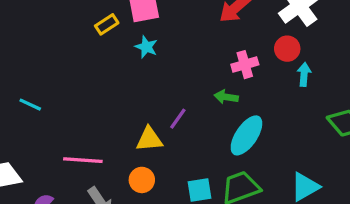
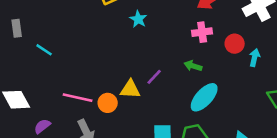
red circle: (287, 49) -> (235, 44), moved
pink cross: (245, 65) -> (202, 32), moved
orange circle: (142, 180) -> (108, 103), moved

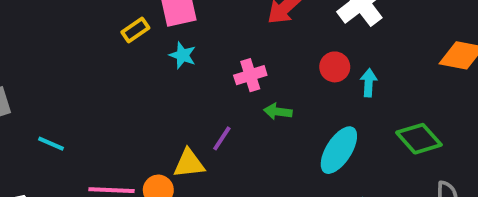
pink cross: (202, 32) -> (250, 75), moved
cyan line: (44, 50) -> (51, 144), moved
cyan ellipse: (204, 97) -> (339, 150), moved

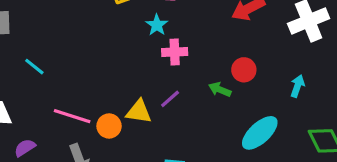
red circle: (335, 67) -> (244, 70), moved
pink cross: (250, 75) -> (175, 52), moved

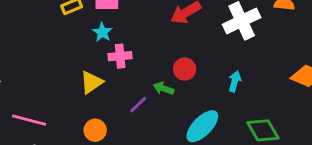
purple line: (170, 99) -> (138, 105), moved
yellow triangle: (139, 112) -> (91, 82), moved, turned -40
orange circle: (109, 126) -> (95, 130), moved

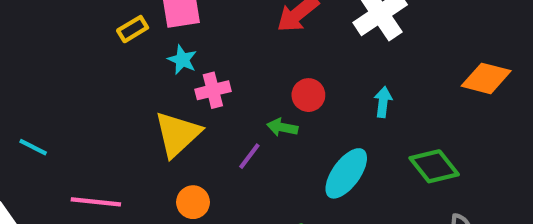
yellow triangle: (91, 82) -> (177, 134), size x1.4

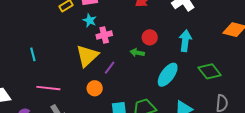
cyan arrow: (383, 102) -> (185, 41), size x1.5
cyan line: (33, 147) -> (33, 54), moved, turned 48
purple line: (249, 156) -> (110, 68), moved

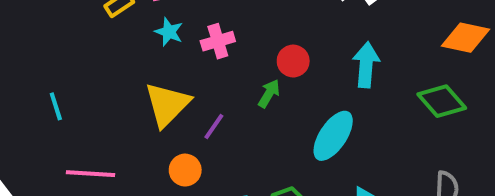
pink cross: (104, 35) -> (218, 41), moved
green arrow: (137, 53) -> (269, 94), turned 112
green diamond: (210, 71) -> (442, 101), moved

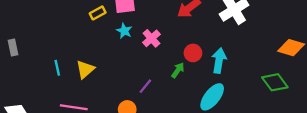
pink cross: (218, 41) -> (151, 38), turned -30
cyan arrow: (366, 65) -> (219, 61), moved
yellow triangle: (167, 104) -> (85, 69), moved, size x0.7

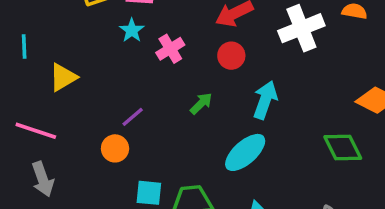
red circle: (193, 53) -> (231, 56), moved
cyan line: (57, 68) -> (24, 46), moved
purple line: (145, 86) -> (133, 117), moved

